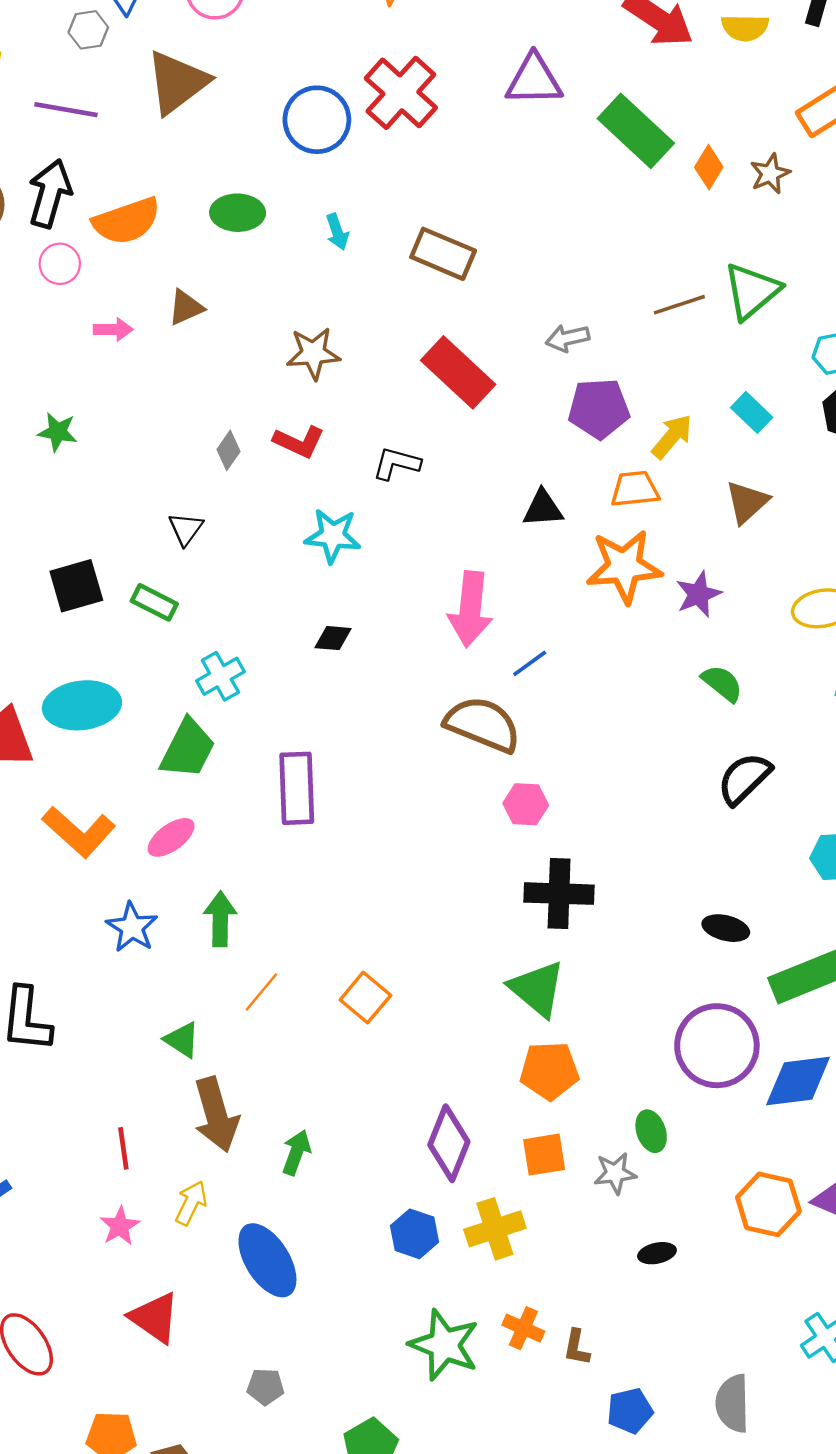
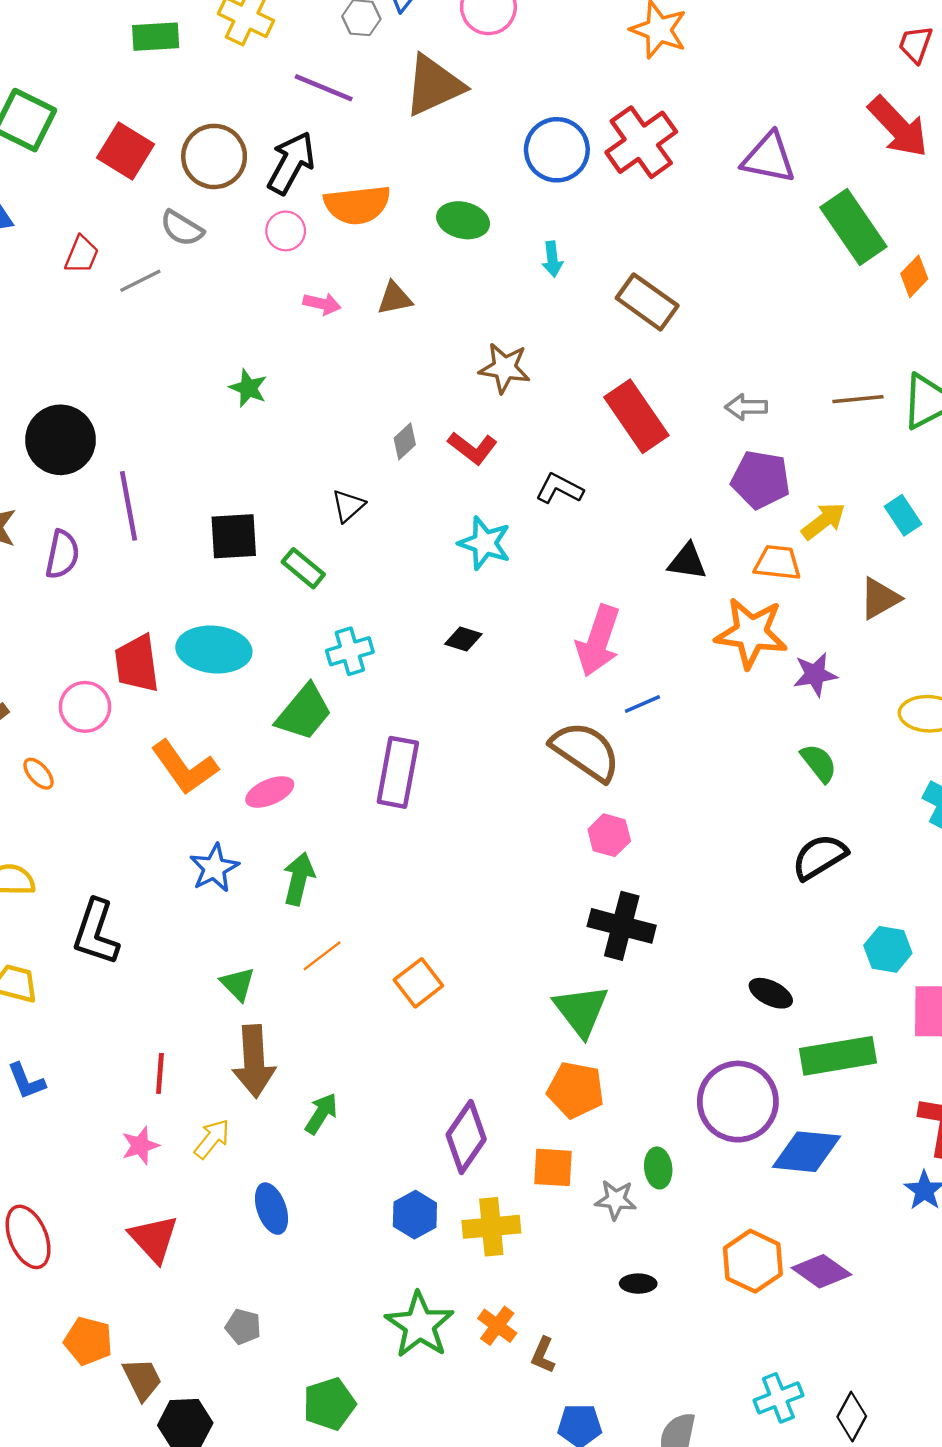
blue ellipse: (267, 1260) -> (271, 1209), size x0.7

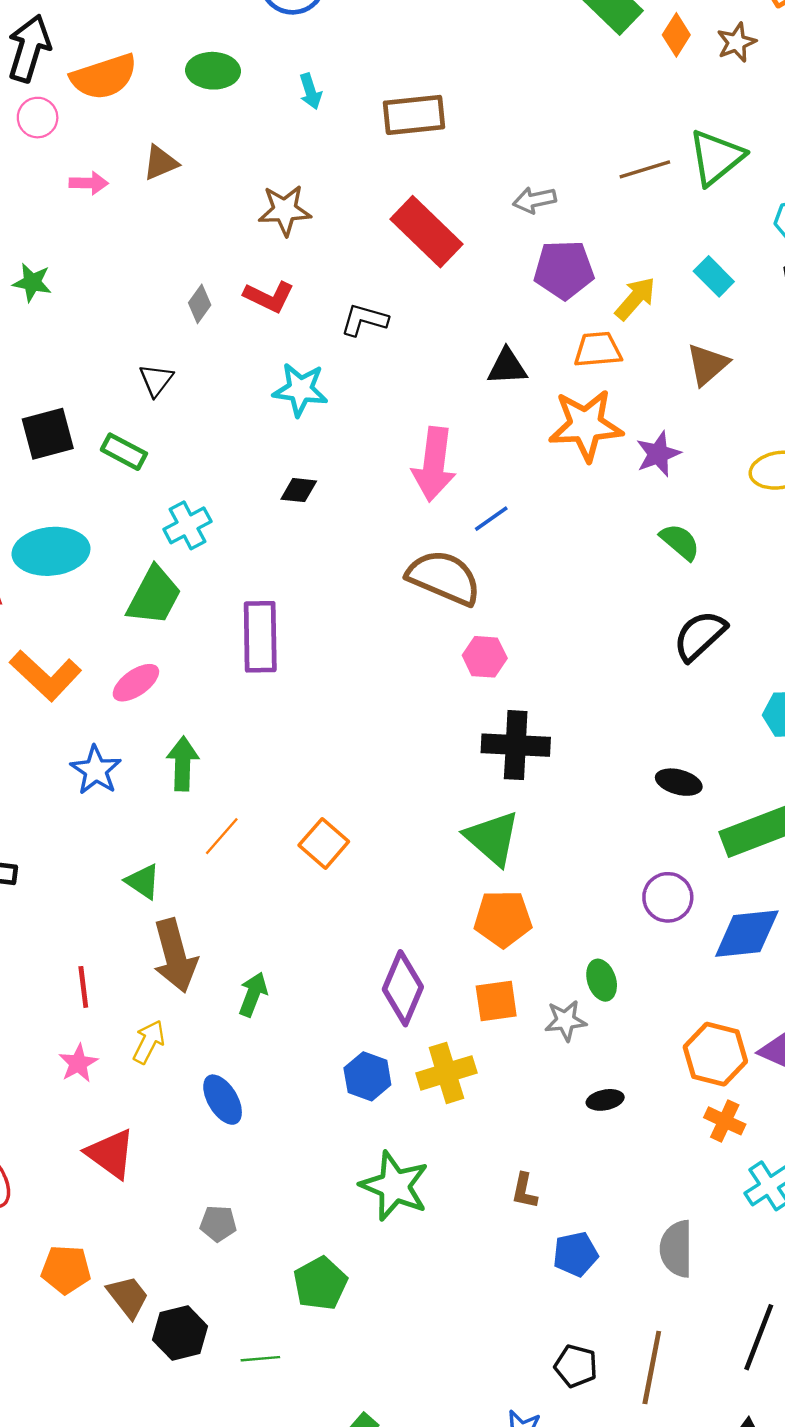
brown rectangle: (647, 302) -> (414, 115), turned -30
purple circle: (738, 1102) -> (668, 897), size x0.6
orange cross: (497, 1326) -> (725, 1121), moved

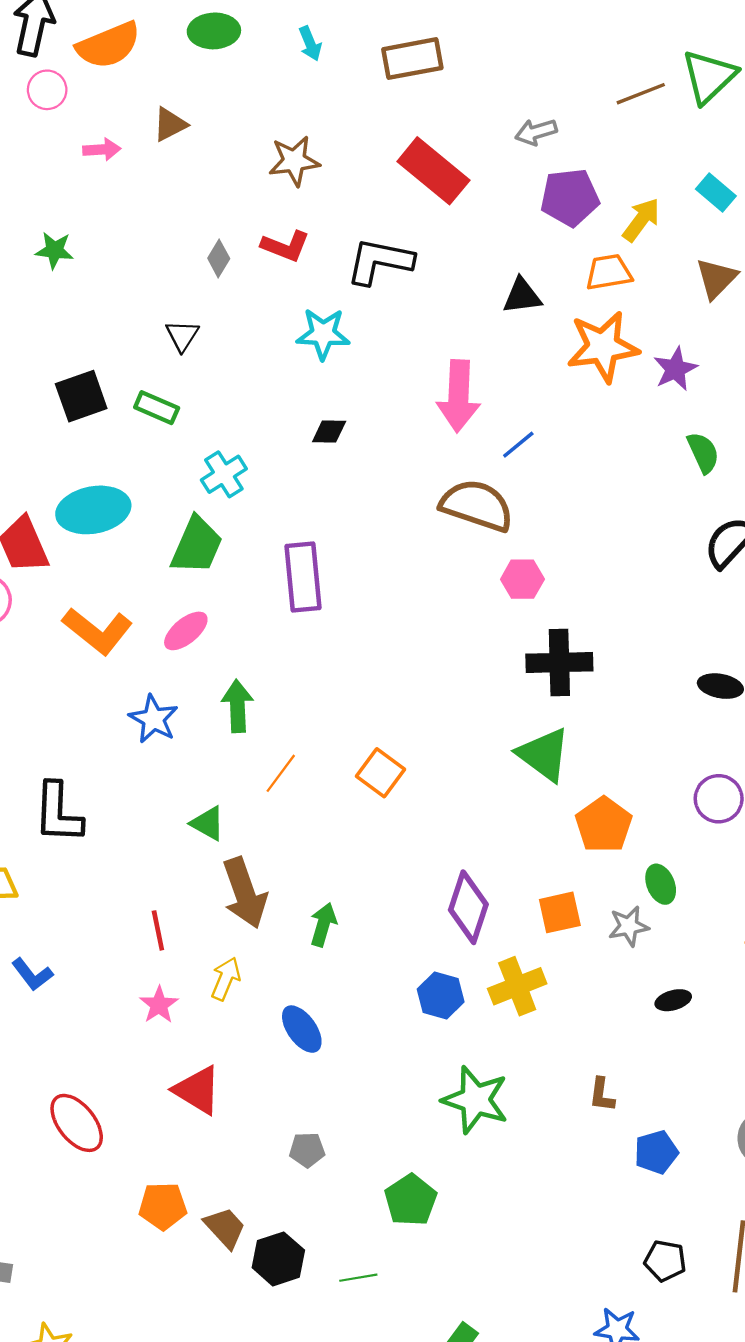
black L-shape: (364, 320) -> (380, 261), size x1.5
green semicircle: (680, 542) -> (703, 453), turned 30
orange pentagon: (503, 919) -> (604, 825), moved, turned -30

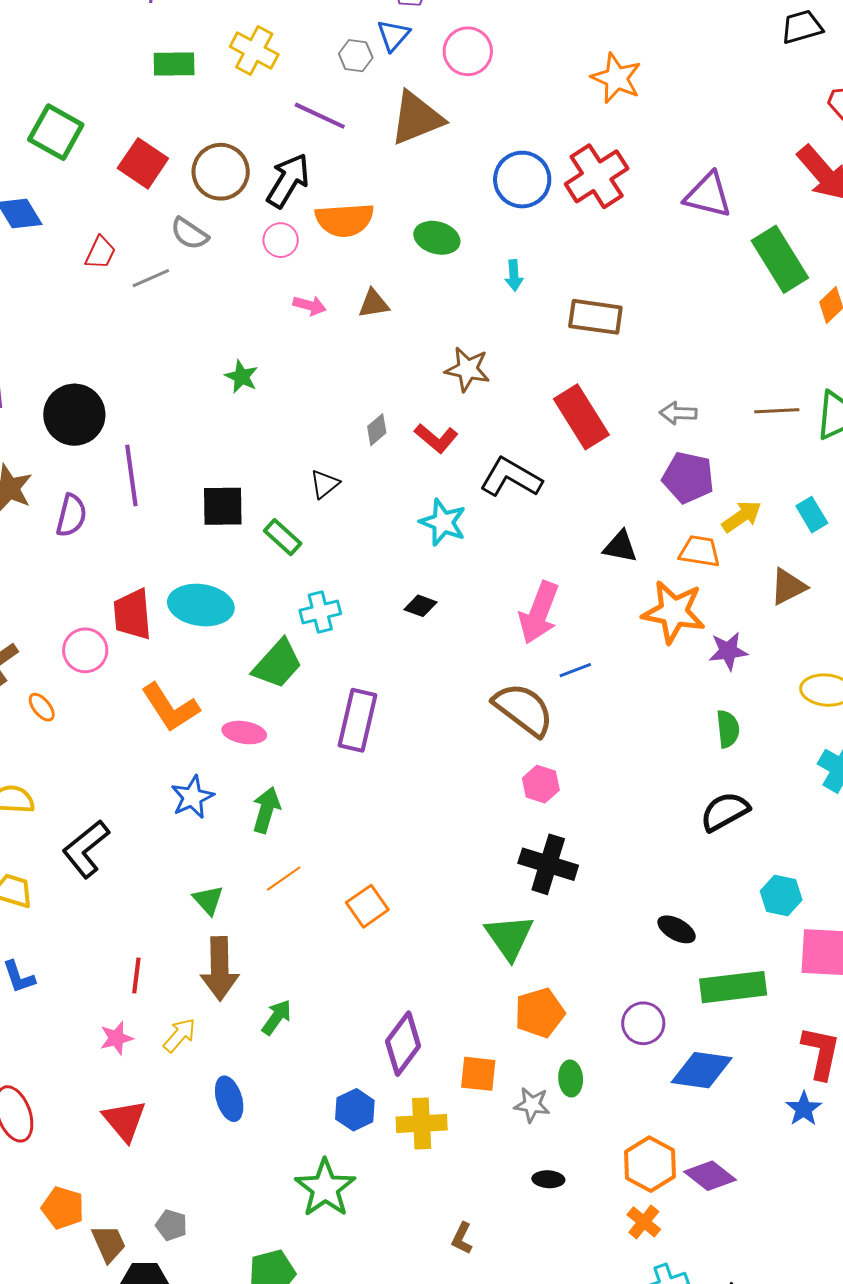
pink ellipse: (186, 631) -> (244, 733), turned 30
black L-shape: (58, 813) -> (86, 849), turned 30
green star: (475, 1100) -> (325, 1188), moved
gray pentagon: (307, 1150) -> (171, 1225), moved

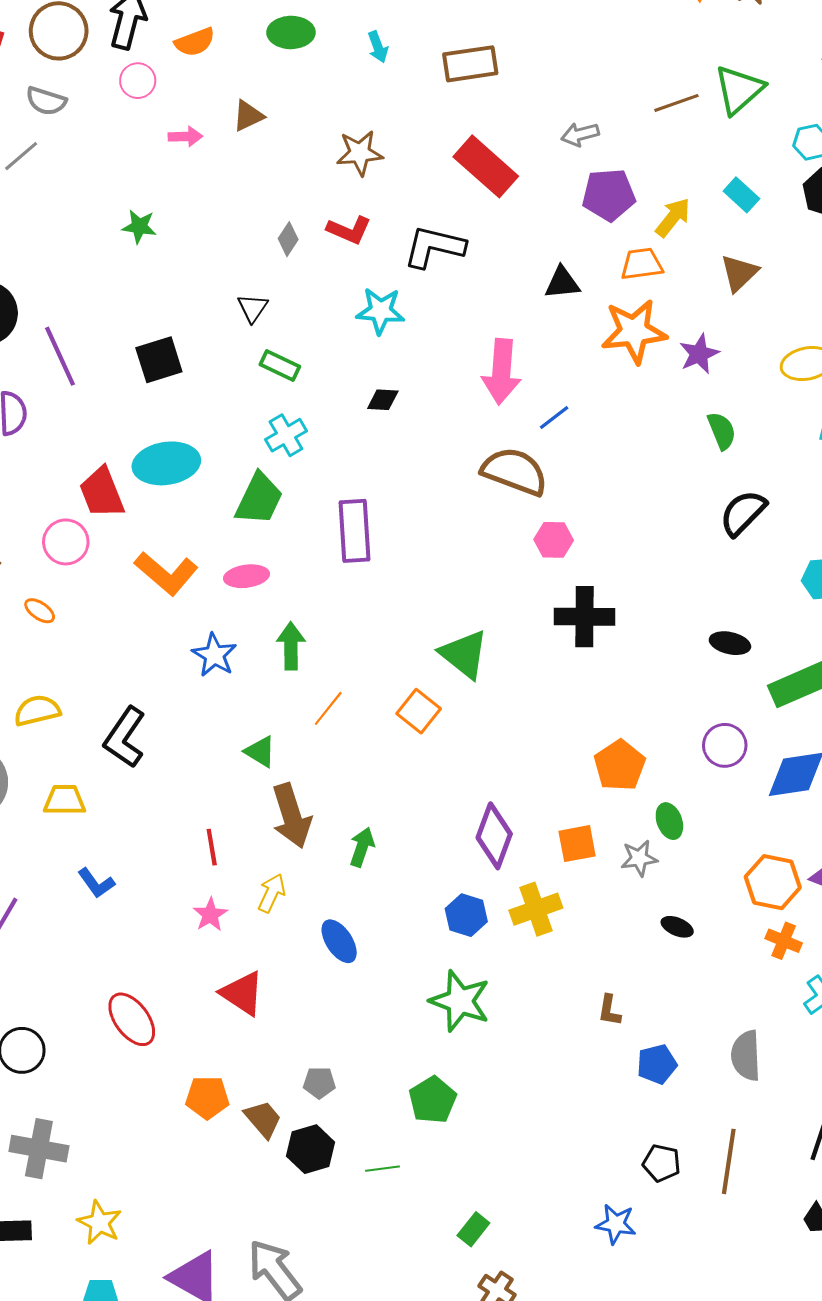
orange semicircle: (345, 220) -> (195, 42), size x0.7
green rectangle: (283, 537) -> (280, 366), moved
green triangle: (509, 937) -> (464, 654), moved
black ellipse: (548, 1179) -> (677, 927), turned 36

